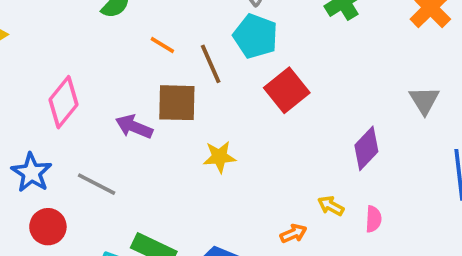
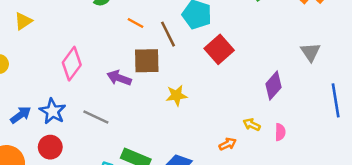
red circle: (48, 227) -> (50, 147), moved

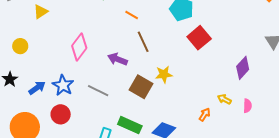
brown line: (168, 34) -> (143, 42), moved
brown square: (147, 61) -> (141, 87), moved, turned 30
orange arrow: (228, 144) -> (205, 115), turned -32

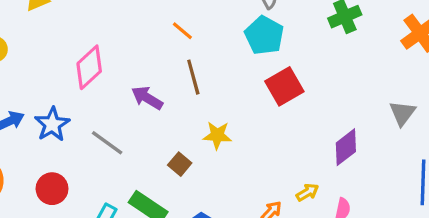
brown square: (141, 87) -> (180, 164), moved, size x0.6
yellow arrow: (224, 99) -> (307, 192), turned 112
red circle: (61, 114) -> (52, 189), moved

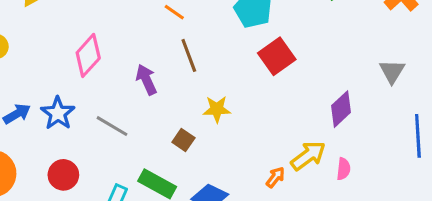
purple arrow: (147, 98) -> (146, 80), turned 40
yellow arrow: (307, 192) -> (308, 156), size x1.6

